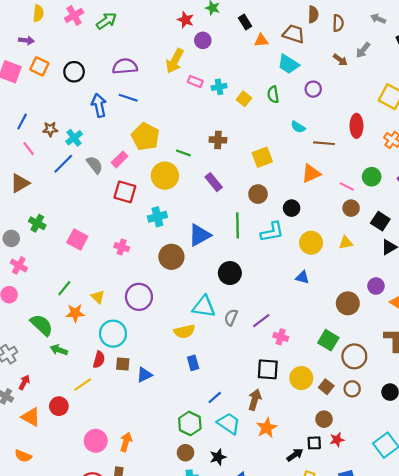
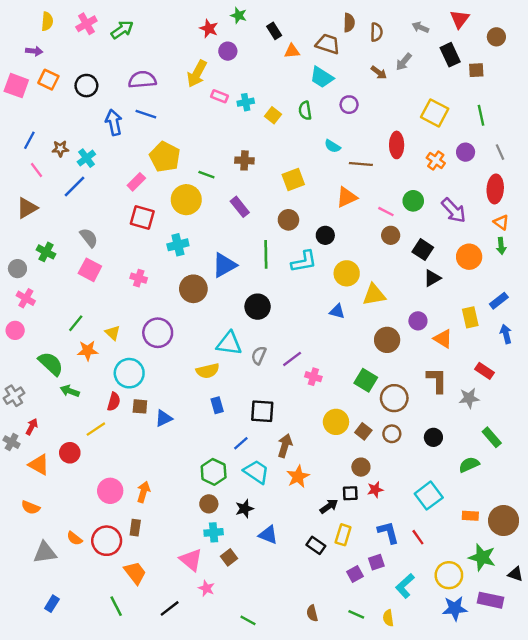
gray semicircle: (95, 165) -> (89, 238), moved
yellow triangle: (346, 243) -> (374, 295), moved, size x1.5
black square: (268, 369) -> (262, 411), moved

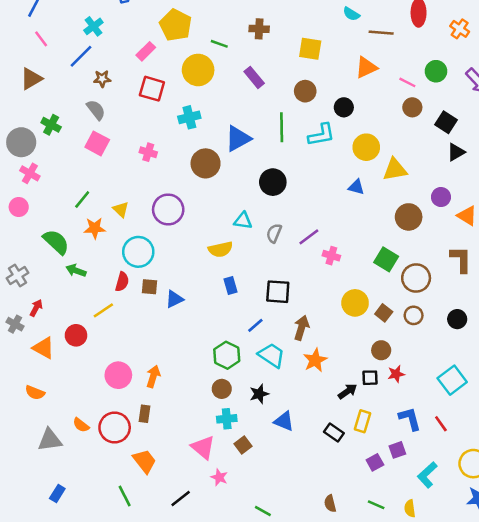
brown star: (60, 149) -> (102, 79), moved
yellow square: (293, 179) -> (310, 49), turned 30
gray circle: (17, 269) -> (21, 142), size x1.5
cyan triangle: (229, 343) -> (243, 221), size x0.7

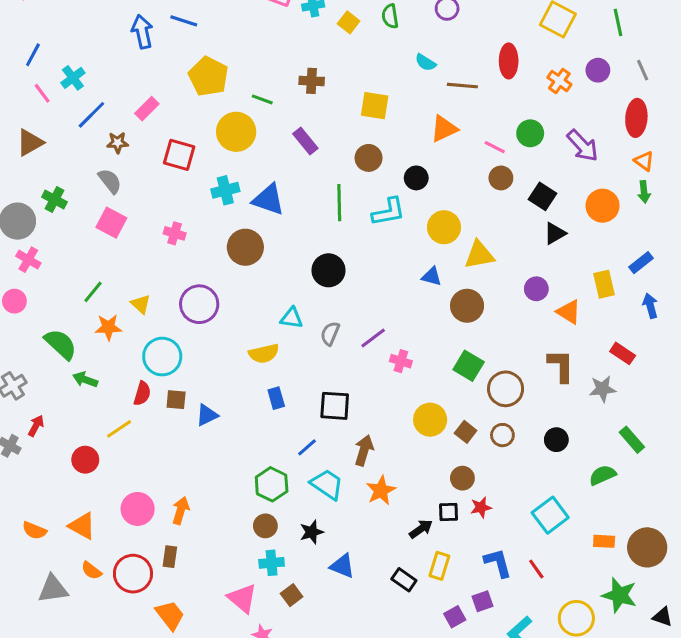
cyan cross: (93, 26) -> (73, 78), moved
pink rectangle: (146, 51) -> (147, 109), moved
blue triangle: (238, 138) -> (268, 200), moved, turned 48
brown circle: (409, 217) -> (467, 306), moved
orange triangle: (44, 348) -> (82, 526), moved

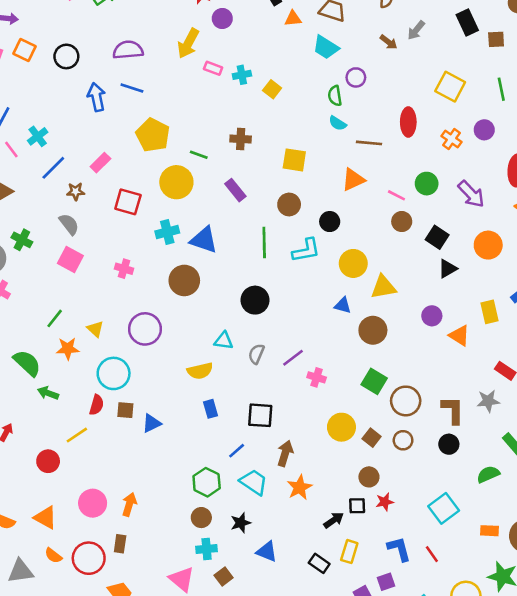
green semicircle: (390, 16) -> (335, 96), moved
brown L-shape: (561, 366) -> (453, 410), moved

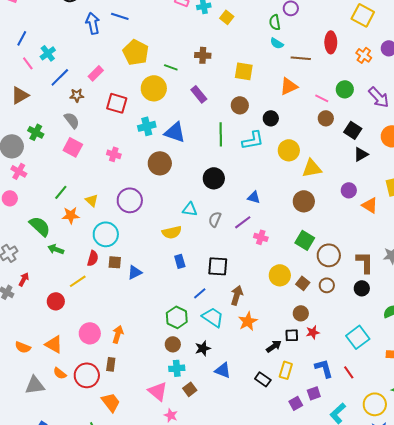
blue triangle: (343, 305) -> (254, 197), moved

